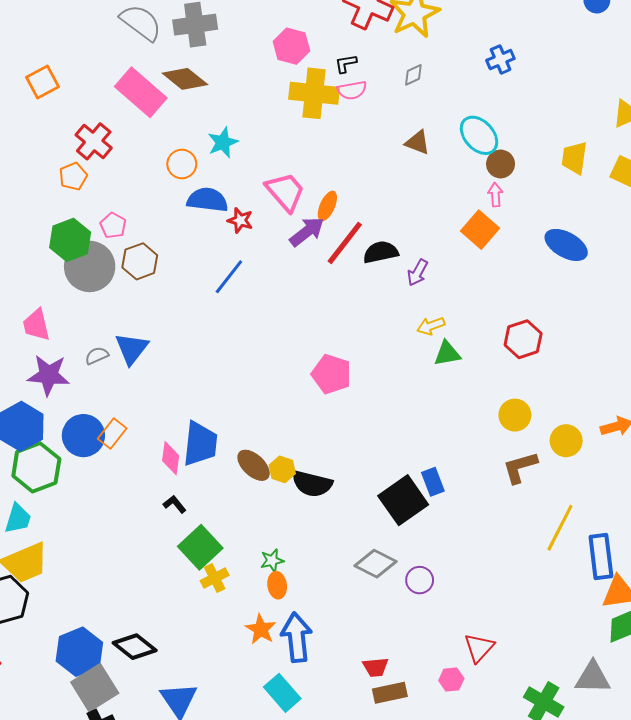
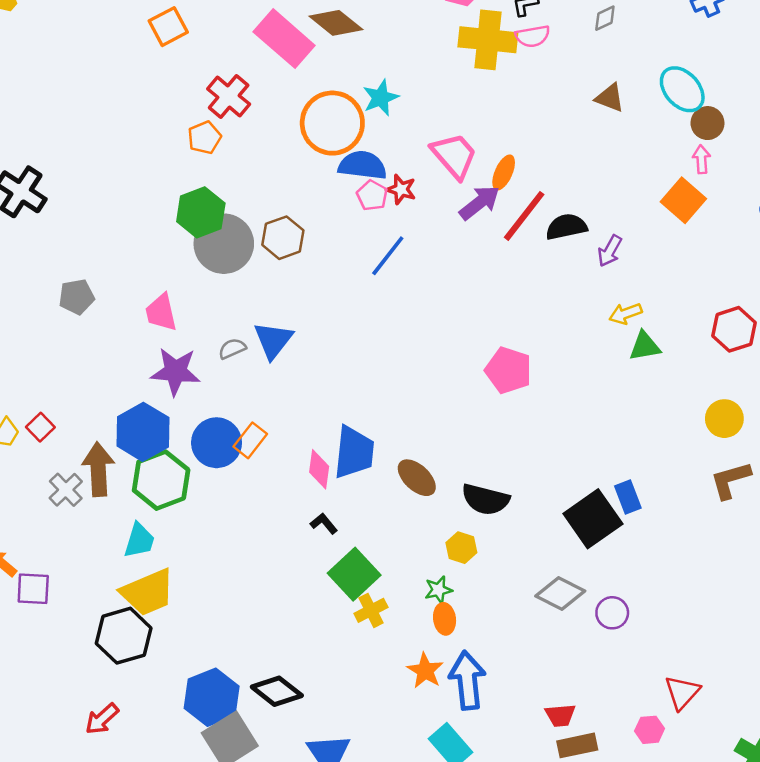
orange circle: (182, 164) -> (332, 123), size x1.8
pink pentagon: (113, 225) -> (372, 195), moved
yellow hexagon: (282, 469) -> (461, 548), moved

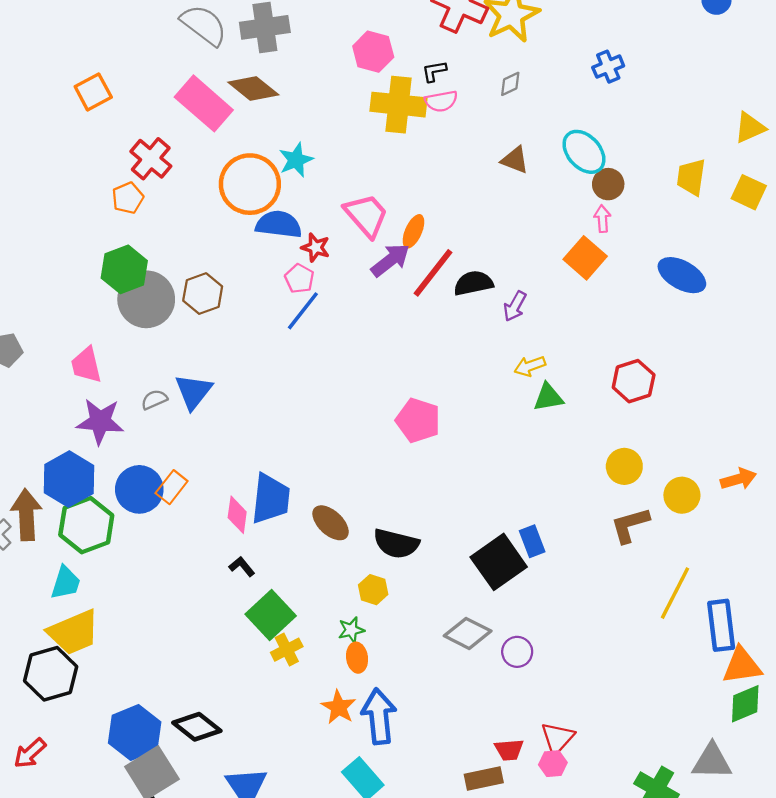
pink pentagon: (372, 195) -> (299, 279), moved
red triangle: (682, 692) -> (557, 738), moved
red trapezoid: (560, 715) -> (509, 750), moved

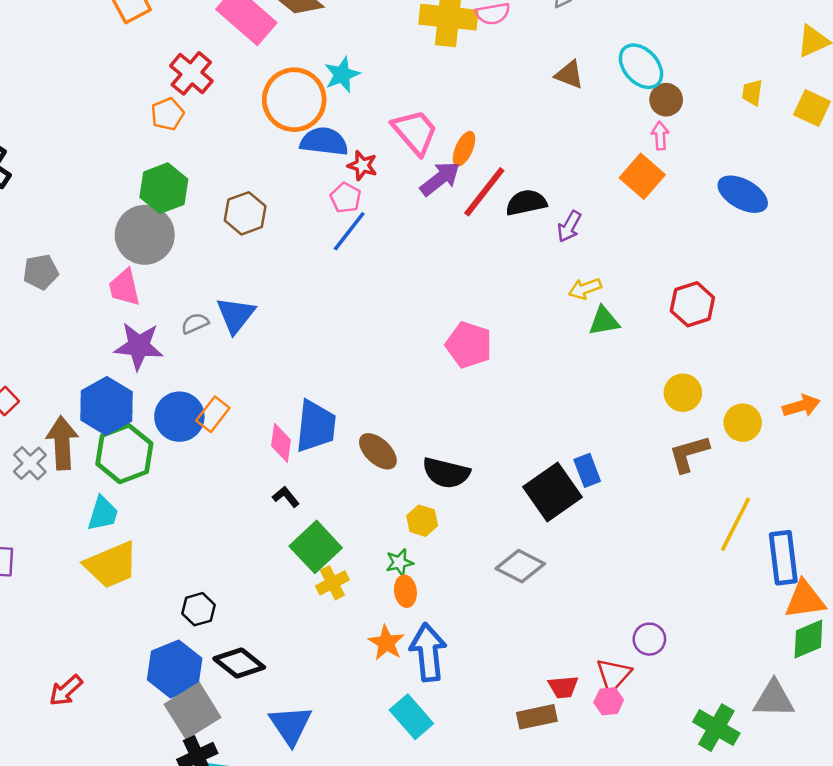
yellow trapezoid: (691, 177) -> (752, 93), size x0.7
gray circle: (146, 299) -> (145, 235), moved
purple circle: (517, 652) -> (649, 639), moved
black hexagon: (51, 674) -> (199, 609), moved, size x0.6

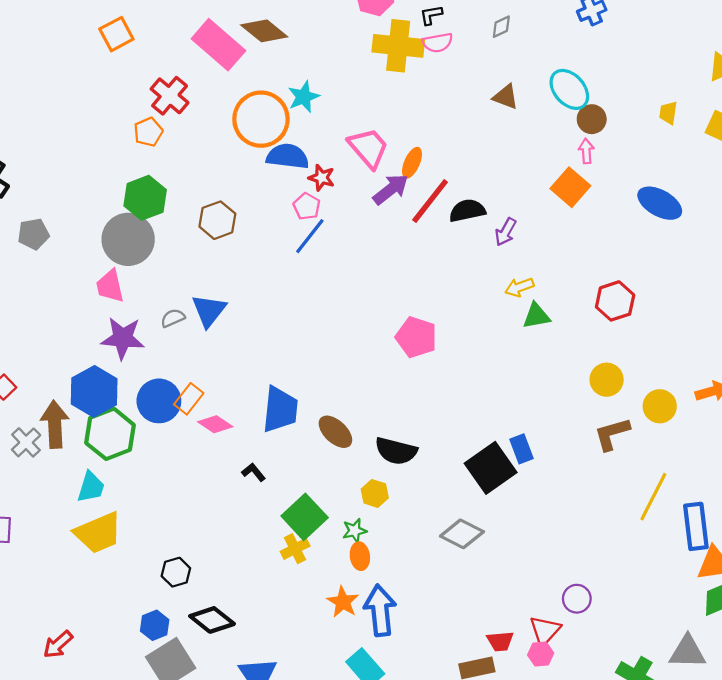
gray pentagon: (41, 272) -> (33, 234), moved
pink diamond: (281, 443) -> (215, 424), moved, turned -64
green square: (316, 547) -> (305, 517), moved
blue hexagon: (175, 669) -> (155, 625), size x0.6

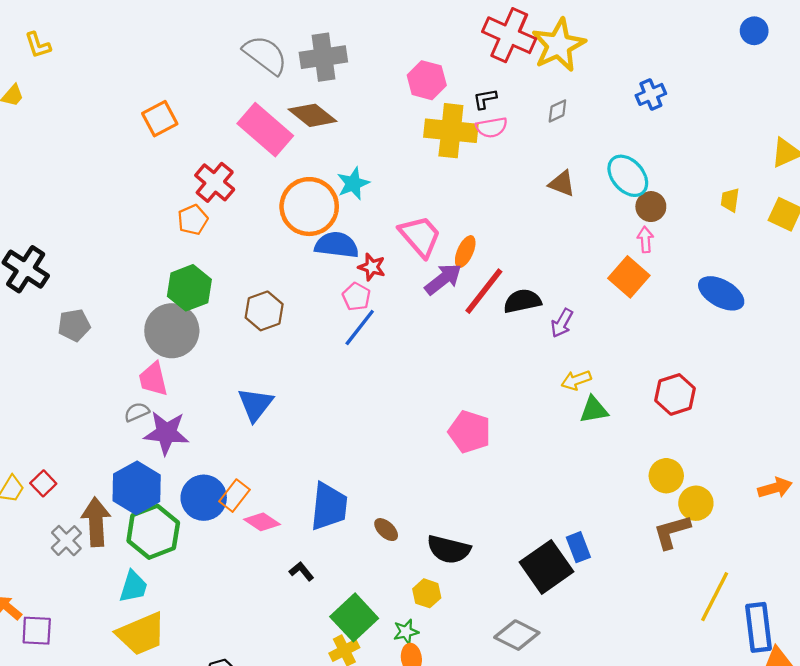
gray semicircle: (173, 318) -> (137, 412), moved
yellow circle: (660, 406) -> (696, 503), moved
brown ellipse: (335, 432) -> (386, 530), size x0.7

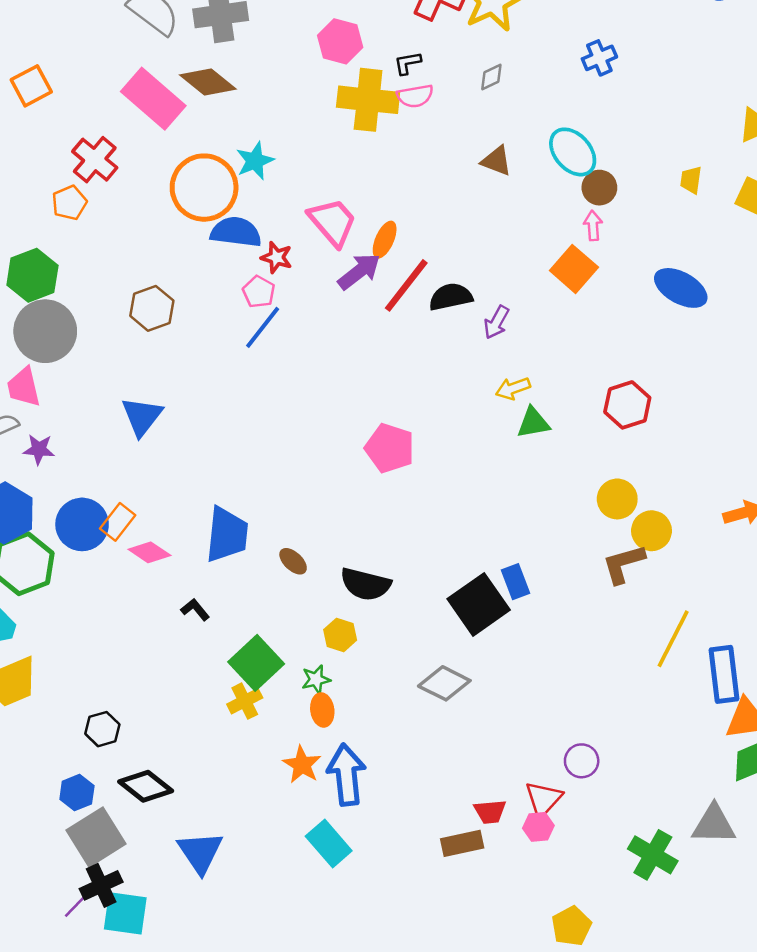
green hexagon: (189, 288) -> (32, 275), moved
purple star: (166, 433) -> (39, 449), size x0.6

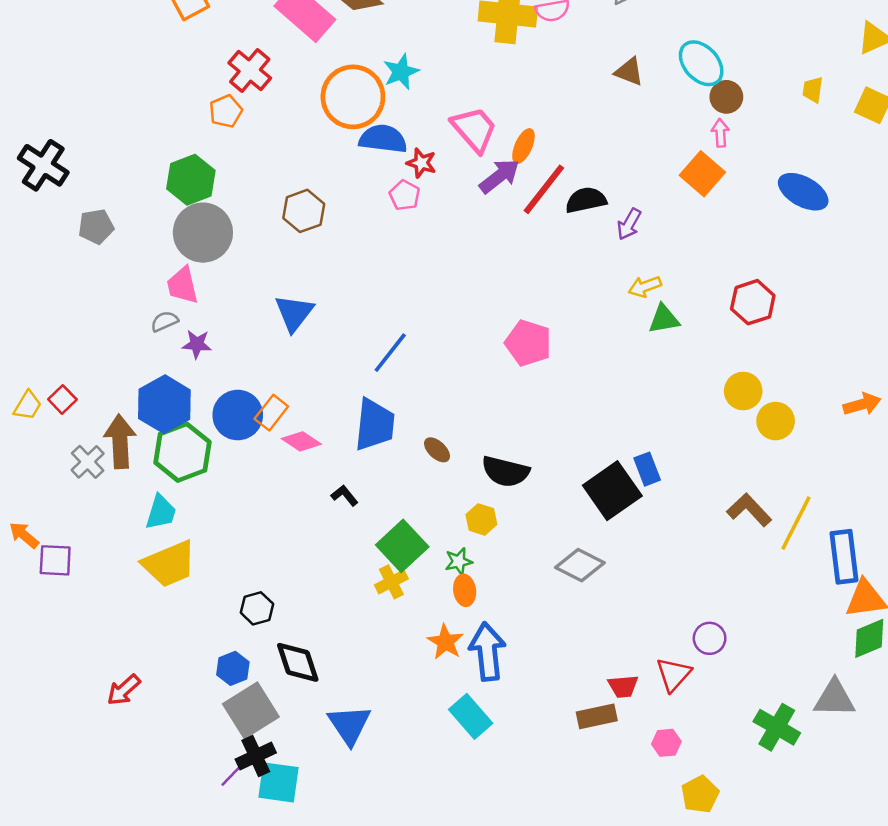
blue line: (263, 327) -> (390, 353), moved
brown L-shape: (624, 564) -> (749, 510), moved, turned 63
black diamond: (146, 786) -> (298, 662), turned 33
pink hexagon: (538, 827) -> (666, 743), moved

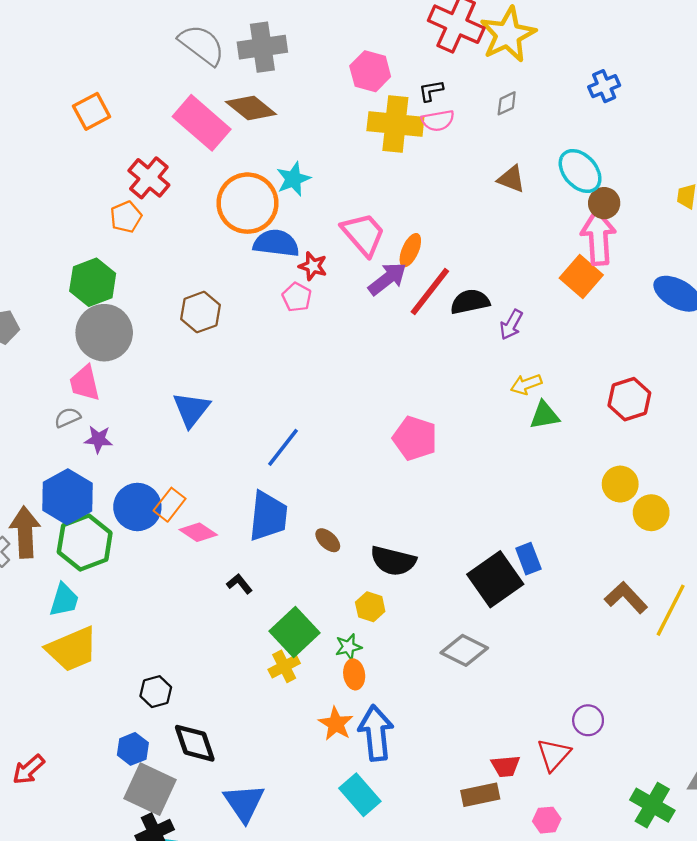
pink arrow: (720, 133) -> (598, 238), size x2.0
gray square: (251, 710) -> (150, 789), turned -33

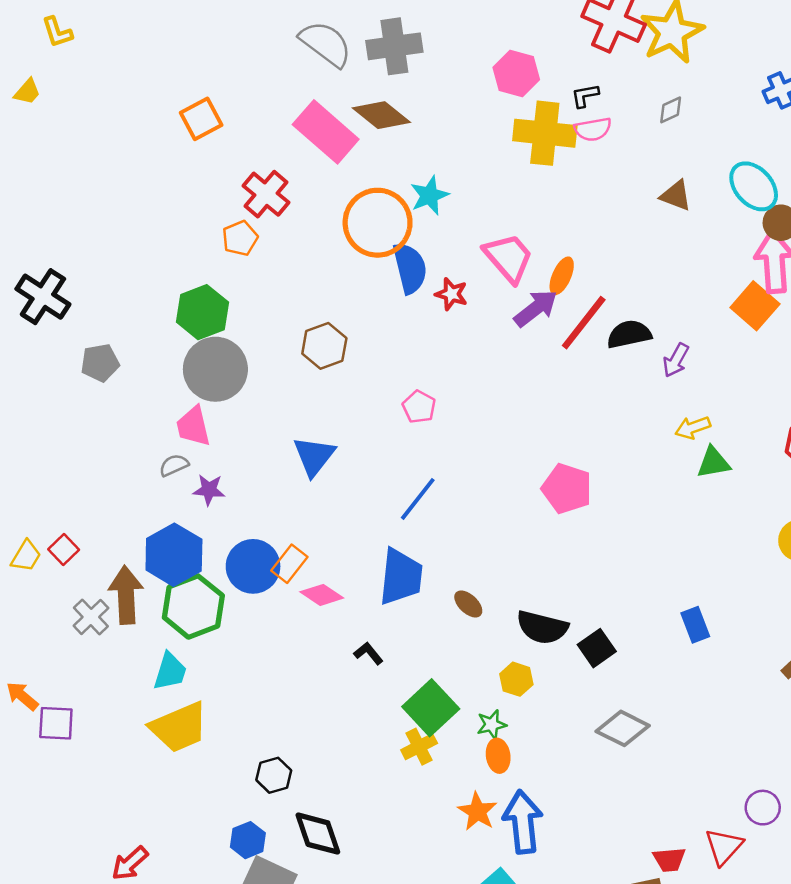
blue semicircle: (276, 243) -> (410, 268), turned 69
pink pentagon: (297, 297) -> (419, 407), moved
black square: (495, 579) -> (597, 648), moved, size x0.6

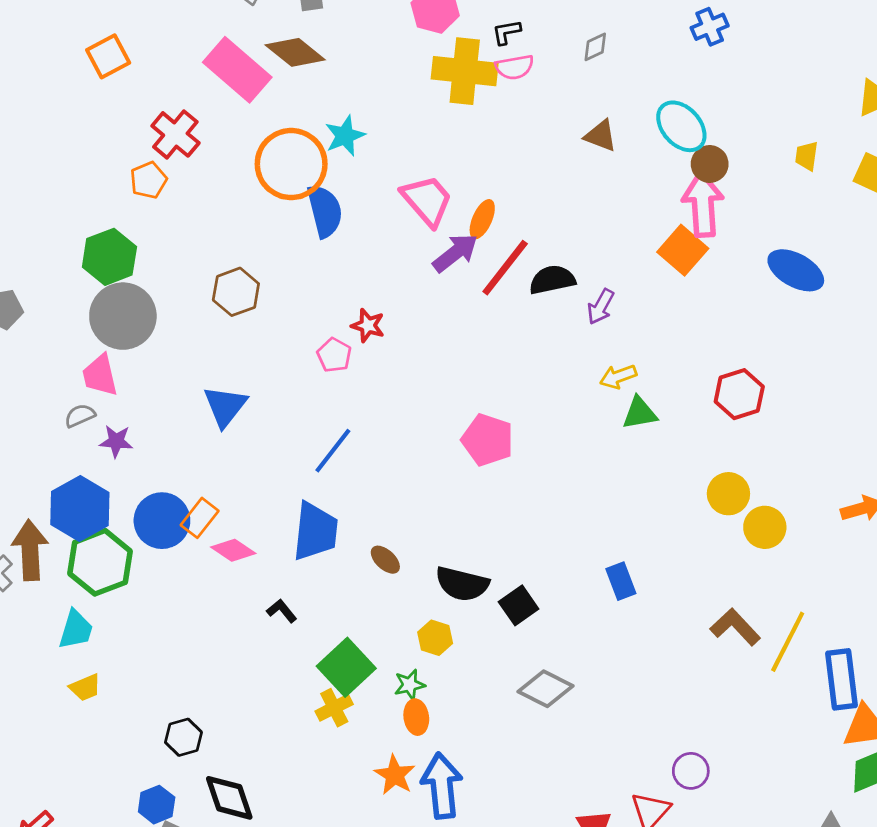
red star: (451, 294) -> (368, 325), moved
yellow trapezoid: (179, 727) -> (85, 687), size x0.5

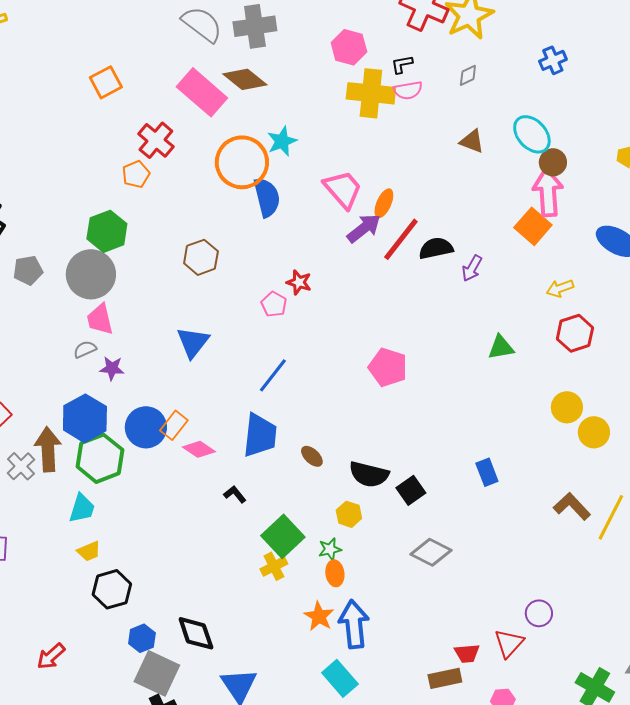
gray circle: (123, 316) -> (91, 274), moved
yellow arrow: (618, 377) -> (560, 288), moved
black hexagon: (183, 737) -> (112, 589), moved, size x1.4

